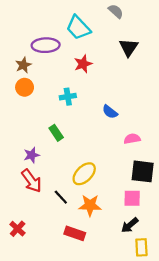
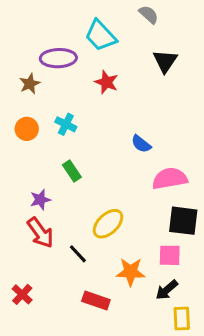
red star: (83, 64) -> (107, 82), turned -30
orange circle: (25, 87) -> (27, 129), moved
cyan cross: (68, 97) -> (66, 124), moved, turned 35
pink semicircle: (132, 139) -> (170, 179), size x1.6
orange star: (90, 205) -> (131, 272), moved

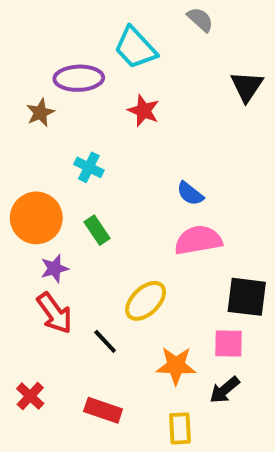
black triangle: (165, 61) -> (247, 86), moved
orange circle: (27, 129) -> (36, 218), moved, size x1.6
pink semicircle: (170, 179) -> (198, 240), moved
red rectangle: (96, 300) -> (103, 410), moved
yellow rectangle: (182, 319) -> (180, 428), moved

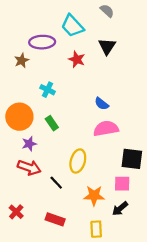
black triangle: (247, 86) -> (107, 46), moved
yellow ellipse: (146, 301) -> (78, 161), turned -30
red arrow: (54, 313) -> (29, 167), turned -35

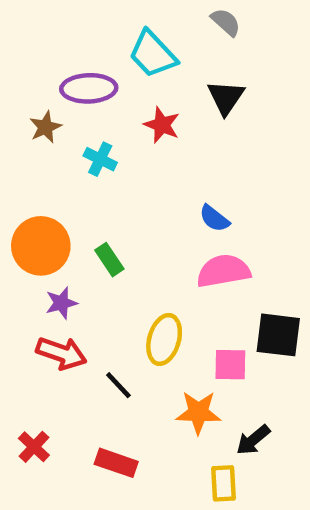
cyan cross: (48, 90) -> (100, 159), moved
pink square: (122, 184) -> (230, 365), moved
yellow rectangle: (96, 229) -> (223, 483), moved

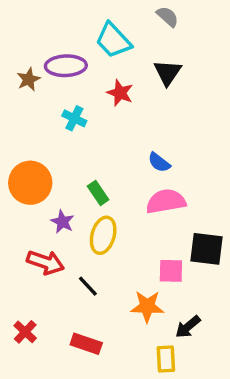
brown star: (45, 127) -> (29, 79), moved
green rectangle: (109, 260) -> (98, 193), moved
purple star: (61, 303) -> (62, 222), moved, turned -30
yellow ellipse: (164, 339) -> (103, 235), moved

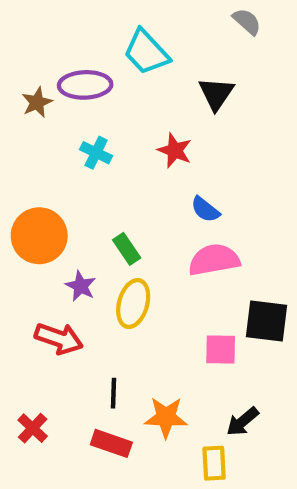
gray semicircle: (168, 17) -> (247, 22), moved
red star: (120, 93) -> (175, 150), moved
black line: (88, 286) -> (113, 393), moved, turned 45
orange star: (147, 306) -> (166, 417), moved

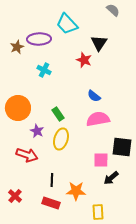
red star: (175, 150) -> (84, 60), moved
black arrow: (242, 422) -> (111, 178), moved

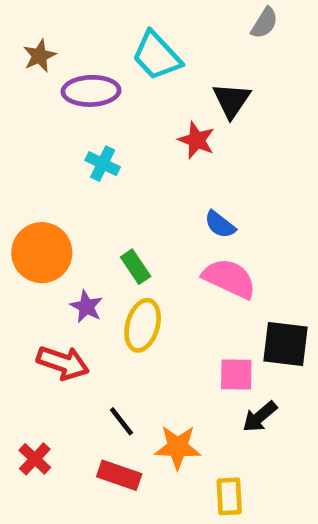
gray semicircle: (113, 10) -> (264, 23), turned 80
brown star: (17, 47) -> (39, 56), moved
pink semicircle: (98, 119) -> (229, 278), turned 35
black line: (52, 180) -> (121, 421), turned -40

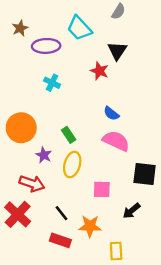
gray semicircle: (264, 23) -> (118, 12), moved
pink square: (236, 374) -> (102, 189), moved
red cross: (35, 459) -> (18, 214), moved, size x1.6

